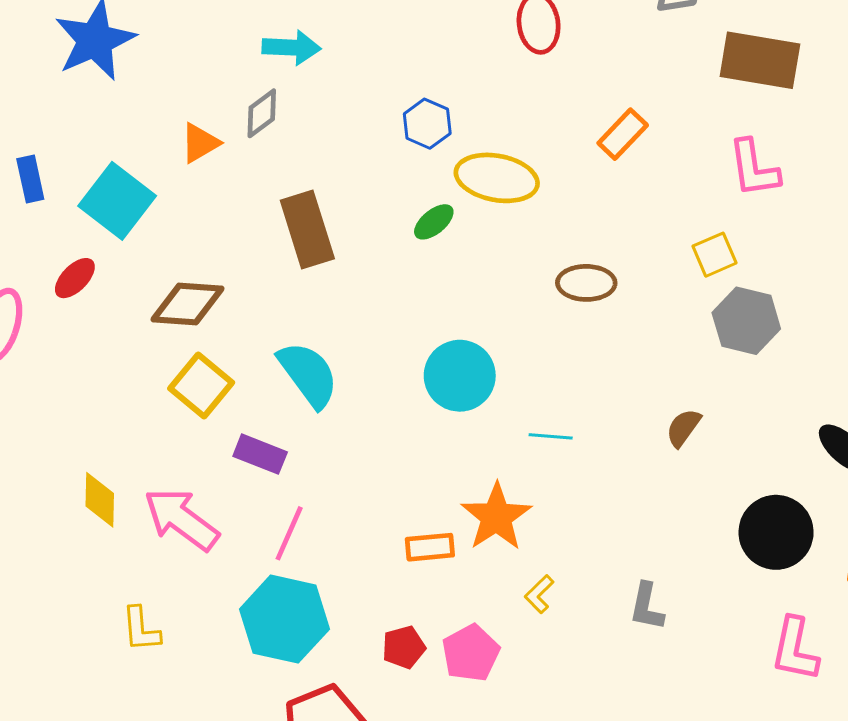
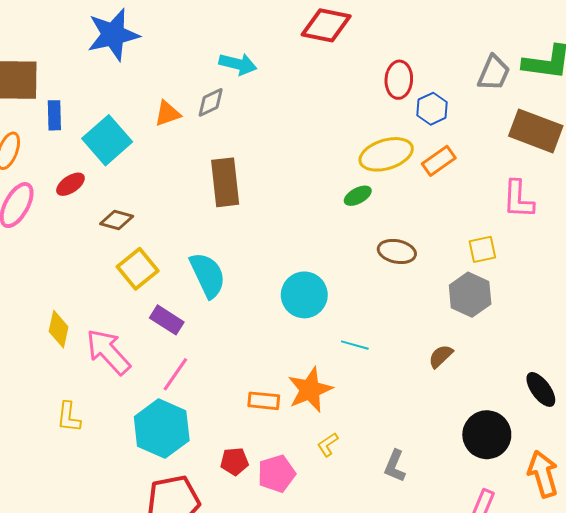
blue hexagon: (427, 124) -> (432, 109), moved
yellow ellipse: (497, 178) -> (386, 154), moved, turned -39
green ellipse: (434, 222) -> (358, 196), moved
brown diamond: (187, 304) -> (117, 220), moved, size x0.7
gray hexagon: (746, 321) -> (470, 295), moved

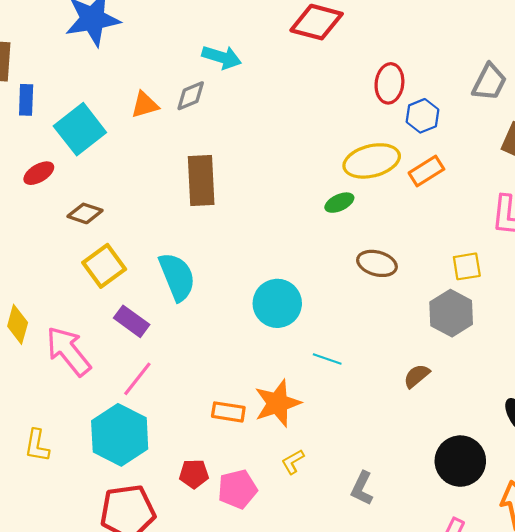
yellow L-shape: (69, 417) -> (37, 446), moved

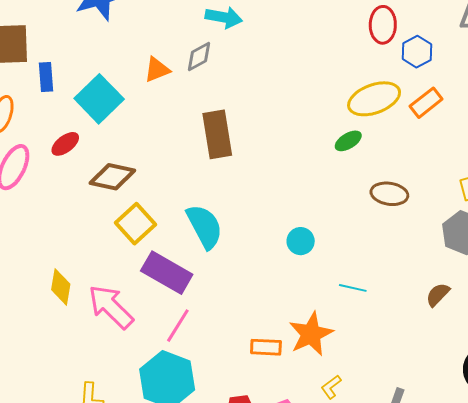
brown diamond: (85, 213) -> (112, 177), size x1.4
cyan circle: (277, 303) -> (301, 241), size x0.6
purple rectangle: (132, 321) -> (167, 273), size x1.5

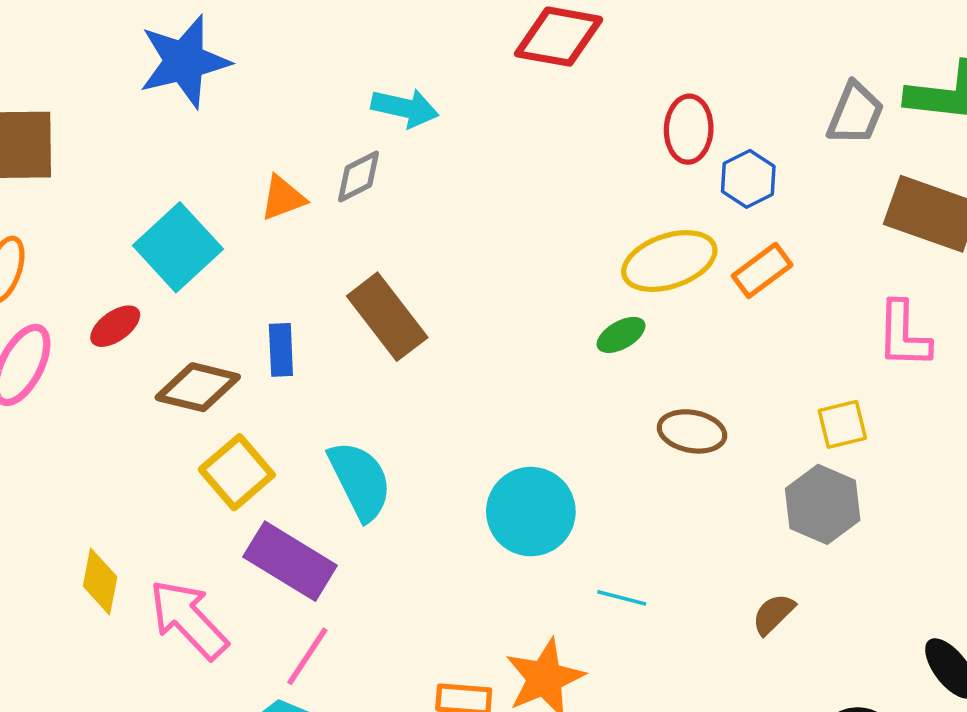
blue rectangle: (46, 77) -> (281, 350), moved
brown rectangle: (217, 134) -> (387, 317), turned -30
cyan circle: (301, 241) -> (531, 512), size x1.8

